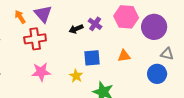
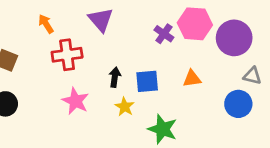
purple triangle: (43, 14) -> (101, 20), moved
purple cross: (95, 24) -> (164, 34), moved
black arrow: (76, 29) -> (115, 77), moved, turned 120
pink star: (41, 72) -> (75, 101), turned 30

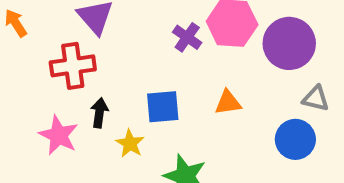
red cross: (67, 55) -> (73, 66), moved
black arrow: (115, 77) -> (99, 113), moved

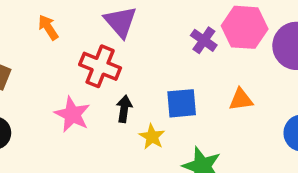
red cross: (73, 66) -> (100, 66), turned 30
pink star: (59, 135) -> (72, 114), moved

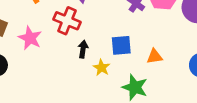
orange triangle: (241, 100) -> (155, 57), moved
pink star: (72, 114) -> (30, 38), moved

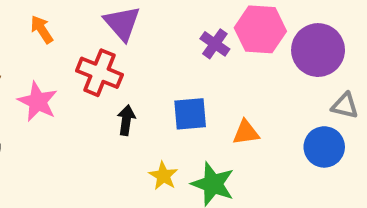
yellow star: (102, 68) -> (163, 176), moved

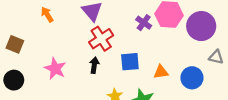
red cross: (99, 73) -> (101, 39), moved, turned 35
pink star: (38, 102) -> (55, 69), moved
blue circle: (324, 147) -> (192, 78), moved

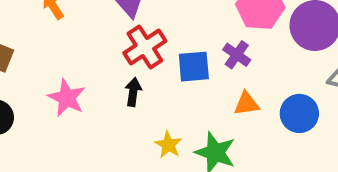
purple cross: (144, 23) -> (237, 55), moved
blue square: (130, 62) -> (194, 67), moved

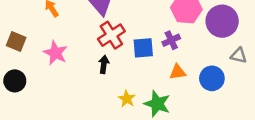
purple cross: (237, 55) -> (171, 40), turned 30
pink star: (67, 98) -> (55, 53), moved

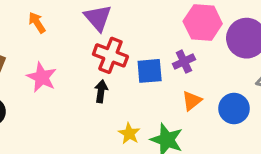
red cross: (111, 35) -> (110, 55), turned -36
orange triangle: (178, 72) -> (192, 101), turned -30

